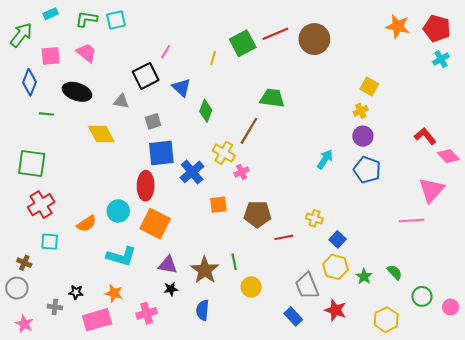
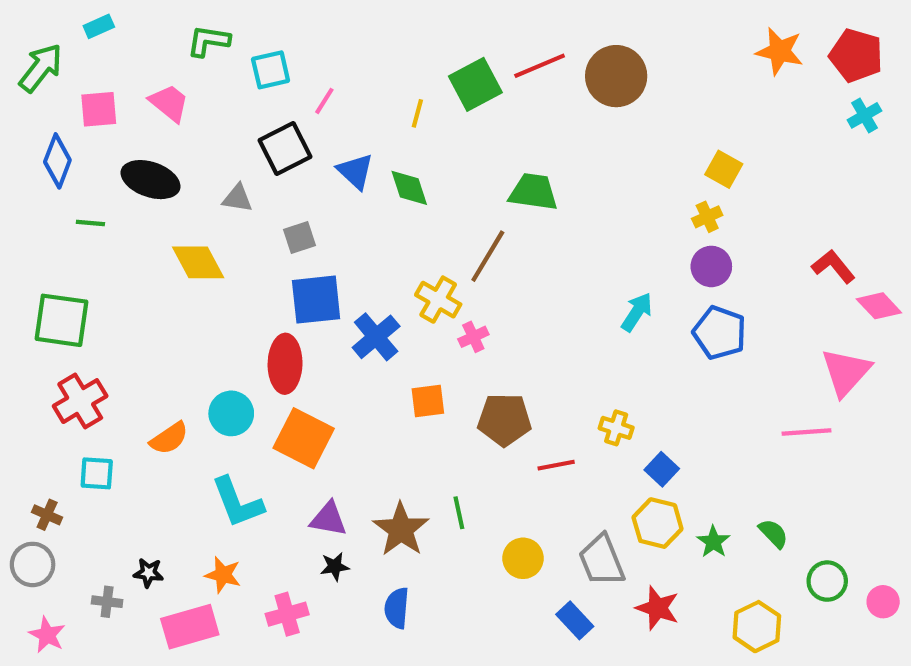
green L-shape: (87, 19) -> (208, 41), moved
cyan square: (116, 20) -> (271, 70), moved
green diamond: (206, 111) -> (409, 188), moved, turned -40
cyan L-shape: (121, 256) -> (237, 502), turned 52
yellow circle: (251, 287) -> (523, 558), moved

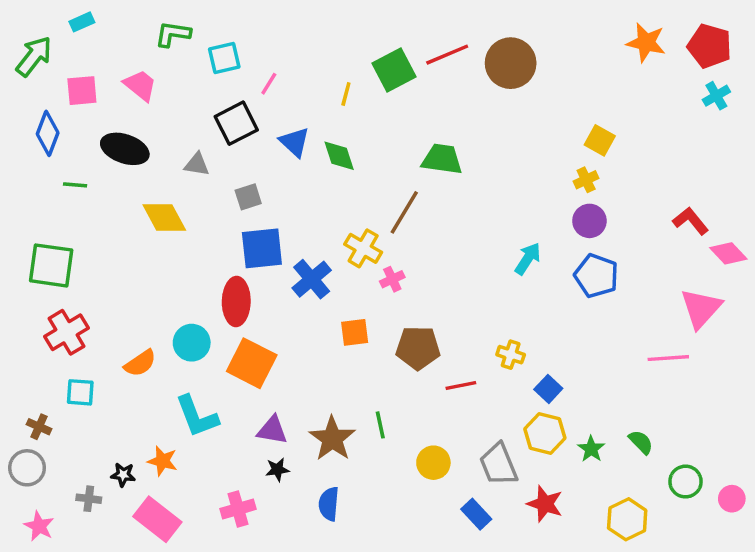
orange star: (223, 575) -> (163, 461), moved
pink rectangle: (190, 627) -> (157, 519), turned 54

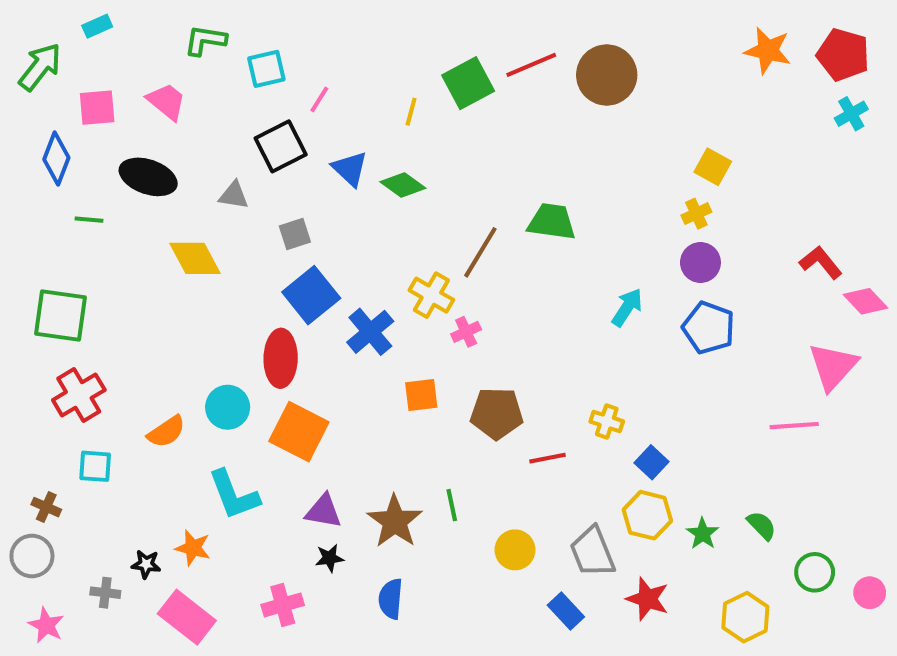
green diamond: (339, 156) -> (403, 185), turned -36
green trapezoid: (442, 159) -> (552, 222), moved
blue square: (262, 248) -> (311, 295), turned -33

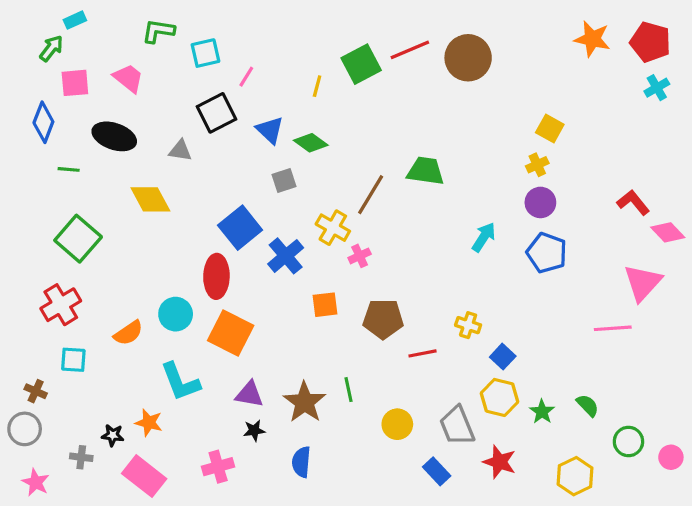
green arrow: (40, 67) -> (51, 48), moved, size x0.7
gray square: (295, 234) -> (284, 180), moved
green square: (60, 315) -> (78, 239), moved, turned 33

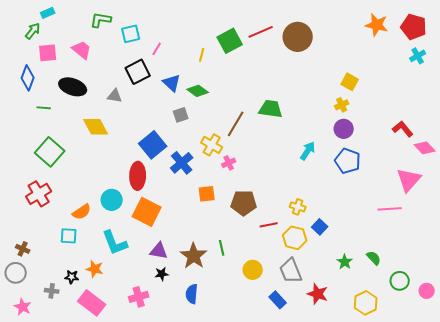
cyan square: (73, 360) -> (69, 236), moved
yellow hexagon: (500, 397) -> (295, 238), moved

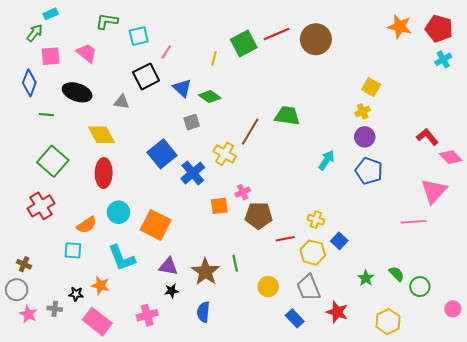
pink cross: (229, 163) -> (243, 192), moved
red ellipse: (138, 176) -> (104, 173), moved
green circle: (400, 281) -> (420, 287), moved
pink star: (23, 307) -> (28, 314), moved

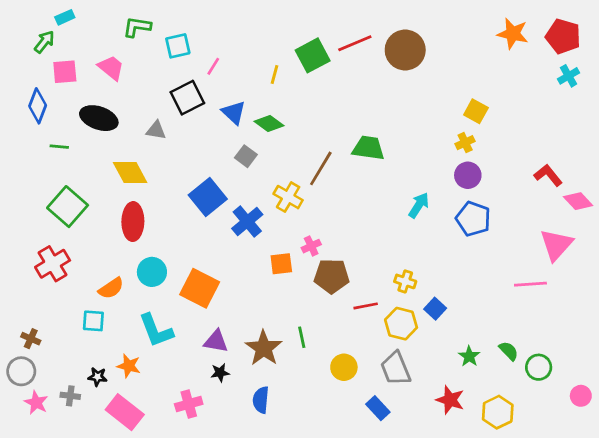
gray square: (192, 122) -> (246, 156), turned -35
red star: (337, 312) -> (450, 400), moved

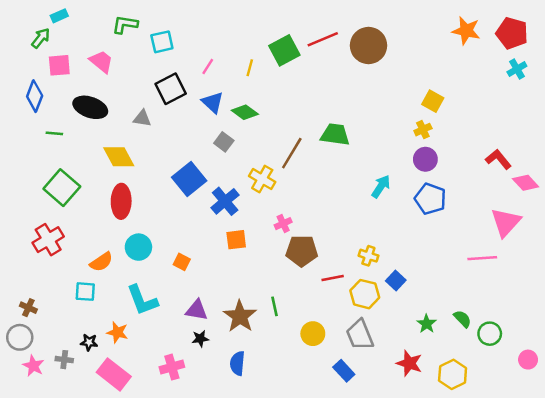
pink line: (213, 66) -> (208, 66), moved
orange square: (281, 264) -> (236, 240), moved
orange square: (200, 288) -> (182, 262), size x0.5

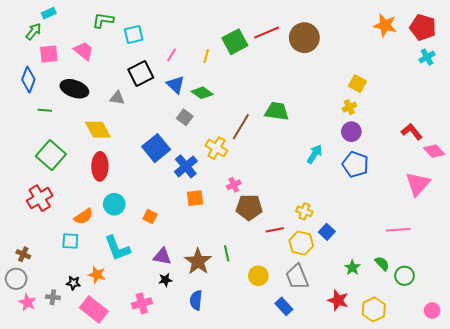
pink line: (482, 258) -> (398, 230), moved
pink circle: (528, 360) -> (432, 311), moved

